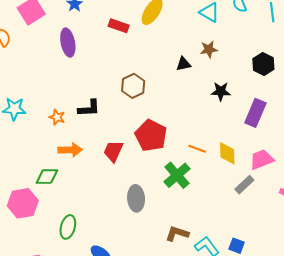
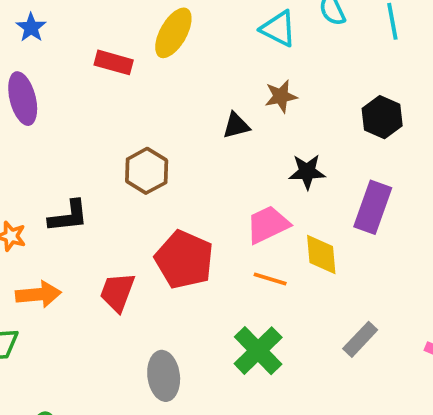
yellow diamond: (227, 153) -> (321, 254), moved
pink trapezoid: (262, 159) -> (268, 225), moved
green cross: (177, 175) -> (258, 351), moved

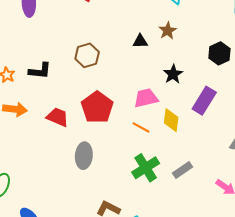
brown star: (281, 96) -> (168, 31), turned -30
black star: (307, 172) -> (173, 74), turned 30
red trapezoid: (117, 292) -> (58, 117), turned 80
green cross: (258, 351) -> (146, 168), moved
gray ellipse: (164, 376) -> (84, 156), moved

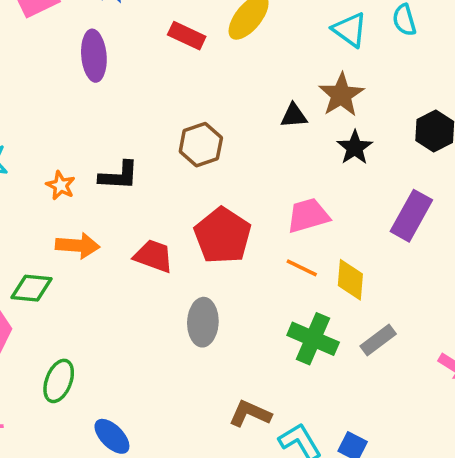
brown star: (168, 31) -> (341, 95), size x1.4
black star: (173, 74) -> (355, 148), moved
yellow diamond: (171, 120) -> (350, 280), moved
green cross: (146, 168) -> (313, 339), turned -32

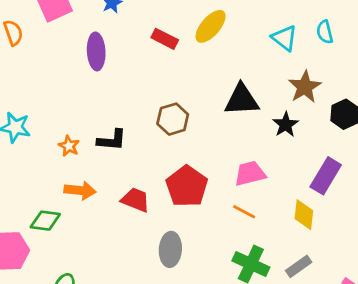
brown star: (341, 95) -> (305, 87), moved
black triangle: (294, 116) -> (242, 100), size x1.8
yellow diamond: (350, 280) -> (304, 215), moved

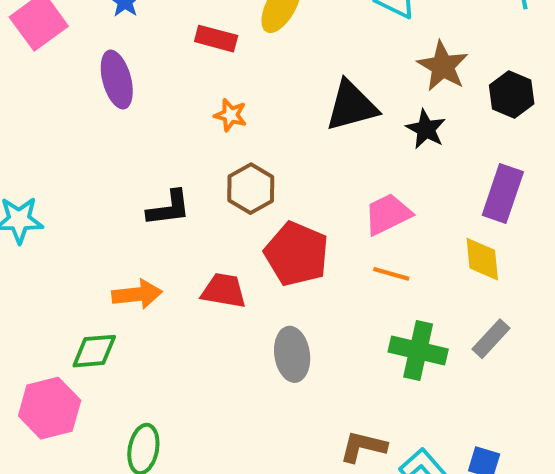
brown hexagon: (173, 119) -> (251, 189), moved
orange star: (69, 146) -> (231, 115), moved

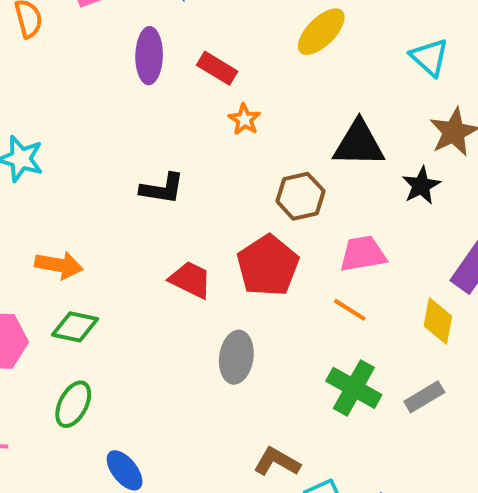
red rectangle: (216, 39) -> (217, 68), moved
brown hexagon: (251, 189) -> (300, 196), moved
orange arrow: (137, 294) -> (59, 265), moved
green diamond: (94, 351) -> (75, 327), moved

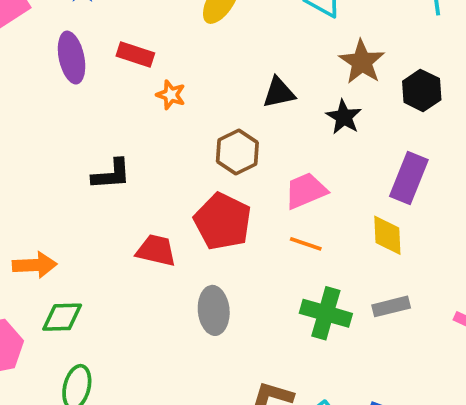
black triangle: (359, 144) -> (279, 93), size x0.7
gray rectangle: (424, 397) -> (391, 306), turned 30

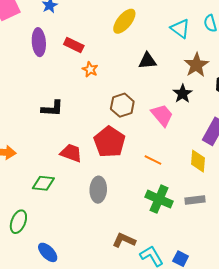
black triangle: (279, 93) -> (147, 61), moved
pink trapezoid: (306, 191) -> (162, 115), moved, turned 65
green diamond: (62, 317) -> (43, 183), moved

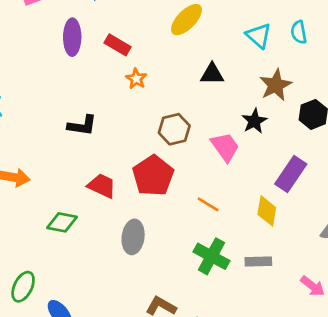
green ellipse: (18, 222) -> (23, 287), moved

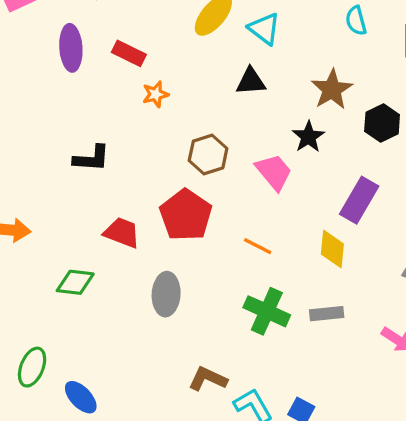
cyan triangle: (259, 36) -> (264, 29), moved
orange star: (136, 79) -> (156, 94), turned 30

